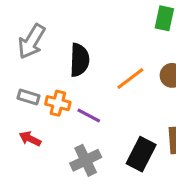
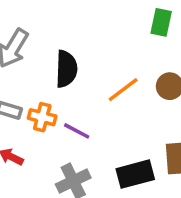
black rectangle: (141, 154) -> (135, 174), turned 48

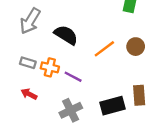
black semicircle: (66, 69) -> (66, 35), turned -60

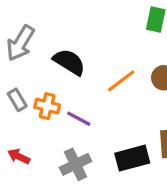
gray rectangle: (28, 63) -> (17, 100), turned 42
red arrow: (29, 94) -> (19, 157), moved

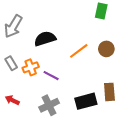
black semicircle: (69, 62) -> (45, 39), turned -50
orange cross: (47, 106) -> (31, 67), turned -35

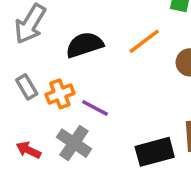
orange line: (79, 51) -> (144, 41), moved
gray cross: (49, 105) -> (74, 143), moved, turned -30

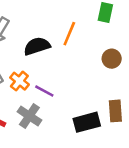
orange line: (144, 41) -> (69, 34), moved, turned -30
orange cross: (60, 94) -> (19, 81), turned -30

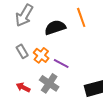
orange line: (69, 34) -> (81, 17), turned -42

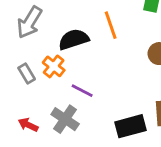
orange cross: (41, 55) -> (54, 66), moved

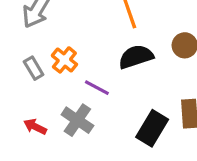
black semicircle: (74, 39) -> (136, 57), moved
black rectangle: (131, 126) -> (152, 128), turned -44

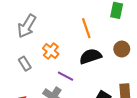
orange cross: (64, 60) -> (51, 51), moved

